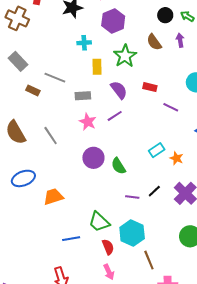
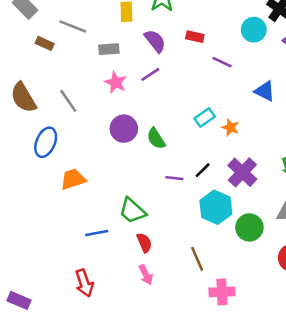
blue ellipse: (23, 178) -> (46, 142), moved, turned -45
cyan hexagon: (132, 233) -> (216, 207), moved

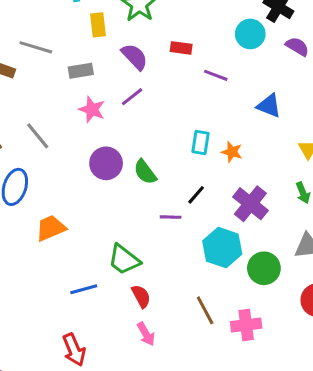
cyan rectangle: (205, 117) -> (200, 142), turned -42
black line: (203, 170) -> (196, 195), moved
pink cross: (222, 292) -> (246, 325), moved

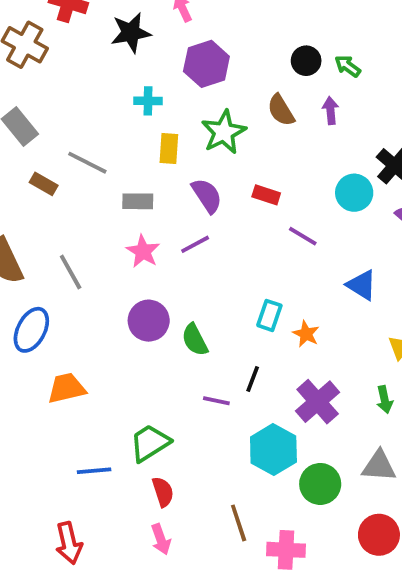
black line: (196, 195) -> (253, 379), turned -30
green trapezoid: (124, 260) -> (150, 443), turned 100

